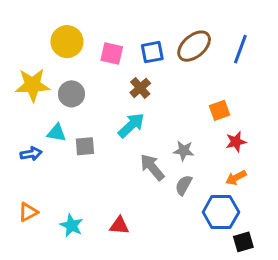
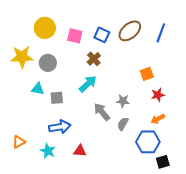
blue square: (152, 52) -> (102, 35), turned 35
blue arrow: (31, 154) -> (60, 127), moved, size x1.5

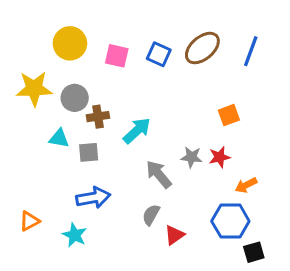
brown cross: (94, 59) -> (98, 117), moved, turned 32
red star: (158, 95) -> (220, 157), moved
gray semicircle: (123, 124) -> (151, 215), moved
red triangle: (80, 151) -> (174, 235), moved, turned -40

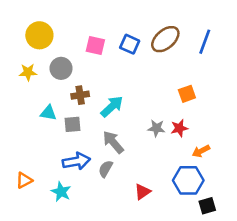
yellow circle: (70, 43) -> (39, 35), moved
yellow star: (34, 89) -> (28, 72), size x0.6
gray circle: (75, 98) -> (61, 68), moved
gray arrow: (159, 174) -> (113, 142), moved
gray semicircle: (151, 215) -> (106, 169), moved

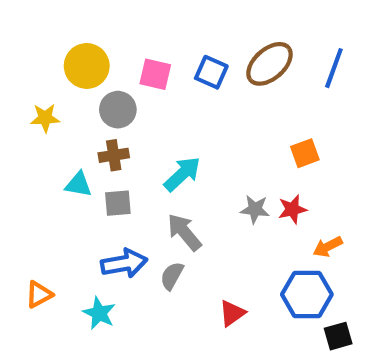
yellow circle: (39, 35) -> (87, 66), moved
gray circle: (61, 68) -> (118, 110), moved
brown cross: (80, 95) -> (114, 155), moved

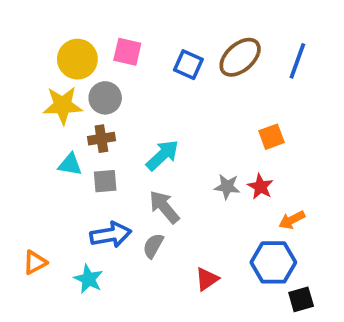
pink square: (155, 74) -> (127, 52), moved
yellow star: (45, 118) -> (63, 105), moved, size x1.5
red star: (292, 209) -> (260, 187), turned -30

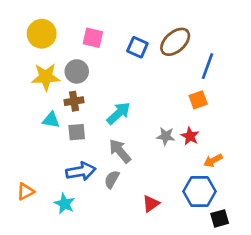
yellow circle: (77, 59) -> (42, 34), moved
blue line: (297, 61) -> (208, 66), moved

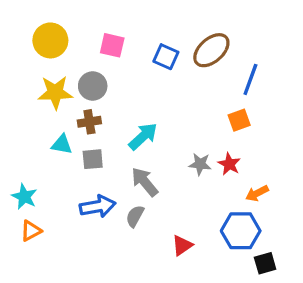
cyan star: (65, 204) -> (24, 197), moved

